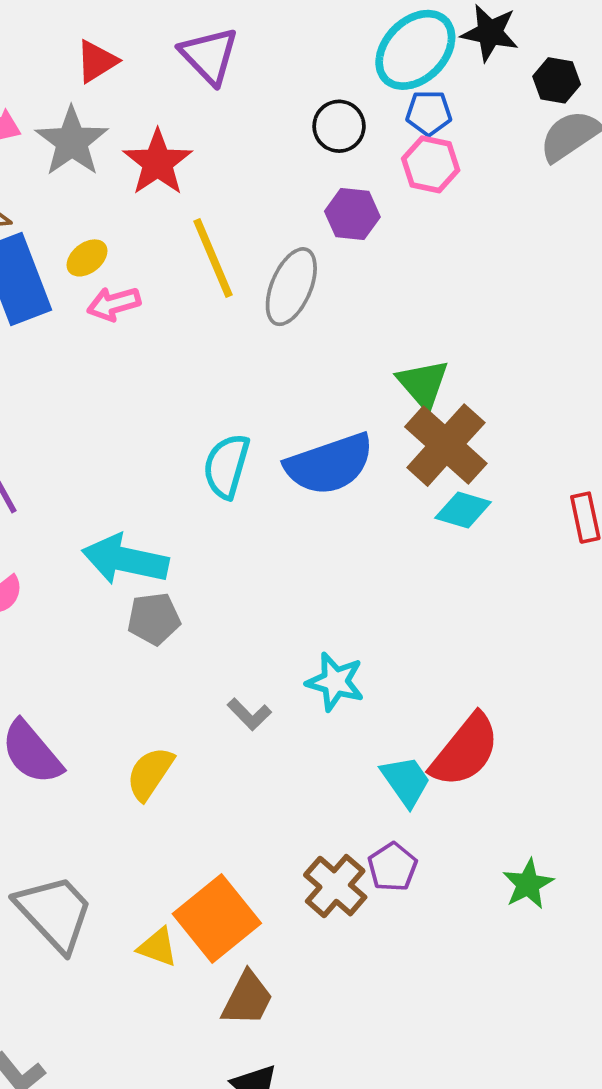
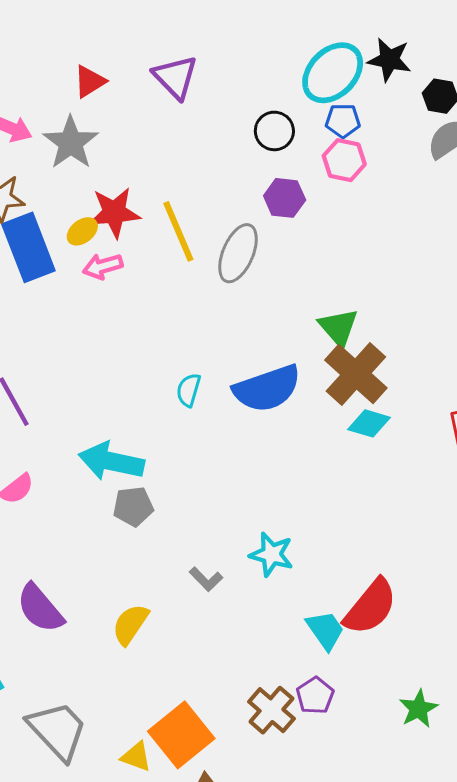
red star: (158, 163) -> (114, 212), moved, turned 30
cyan semicircle: (226, 466) -> (189, 390), size x0.7

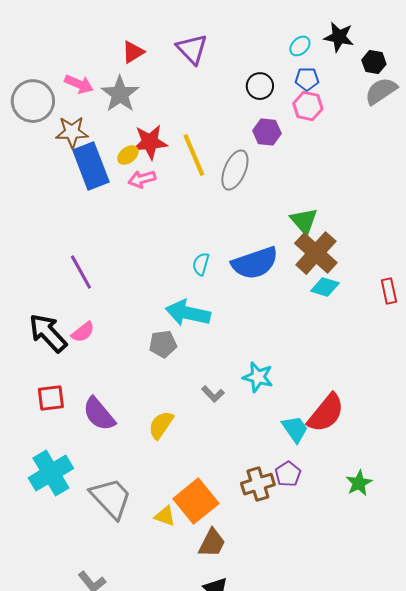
cyan ellipse: (333, 73) -> (300, 46), size x0.5
cyan arrow: (111, 461) -> (188, 313), moved
brown cross: (271, 710) -> (258, 484), turned 32

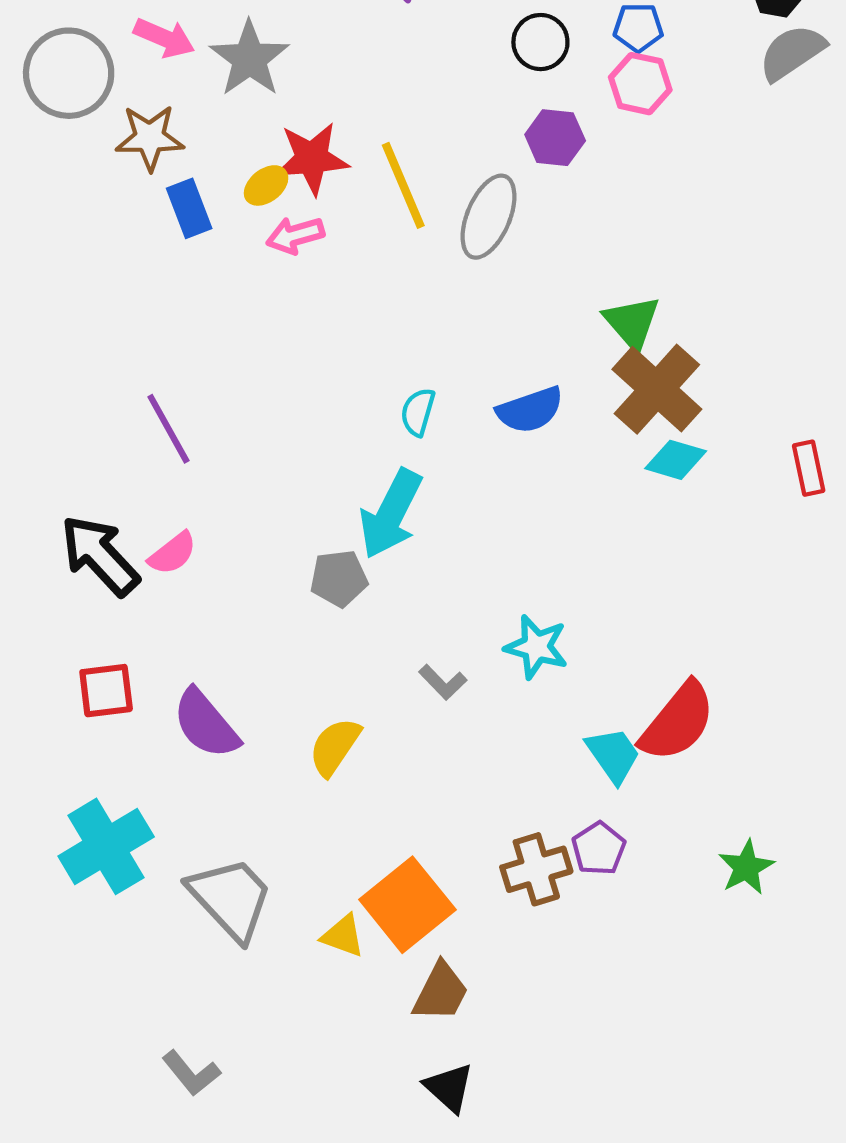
blue rectangle: (91, 166) -> (189, 208), size x0.6
blue semicircle: (255, 263) -> (530, 410), size x0.7
cyan arrow: (188, 313) -> (391, 514), turned -75

